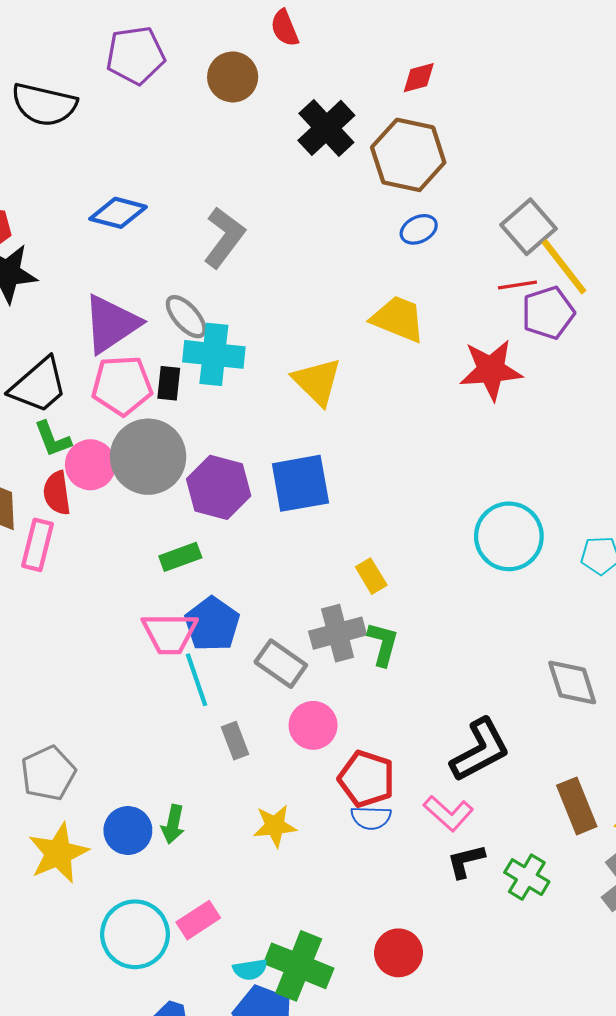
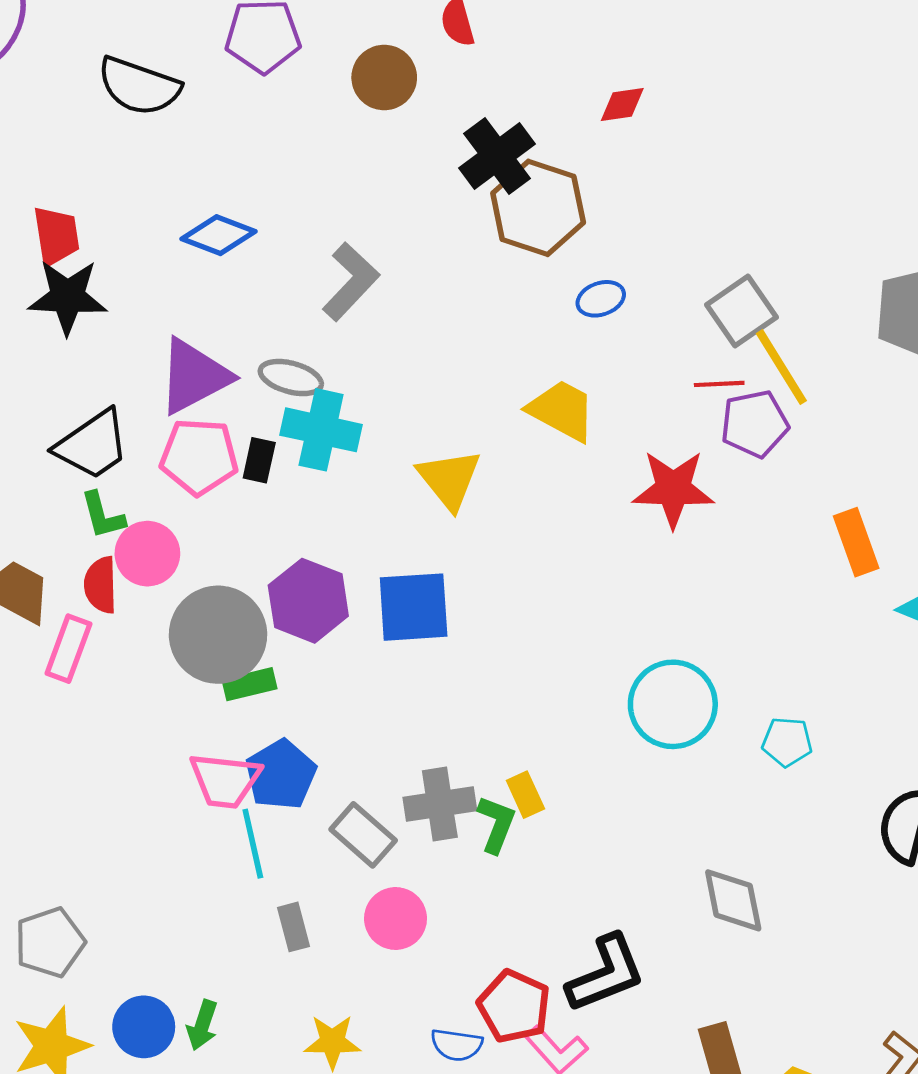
brown hexagon: (408, 155) -> (538, 208), moved
gray ellipse: (186, 317) -> (291, 378), turned -39
gray circle: (148, 457) -> (218, 635), moved
yellow rectangle: (371, 576) -> (525, 795), moved
red pentagon: (367, 779) -> (514, 1006), moved

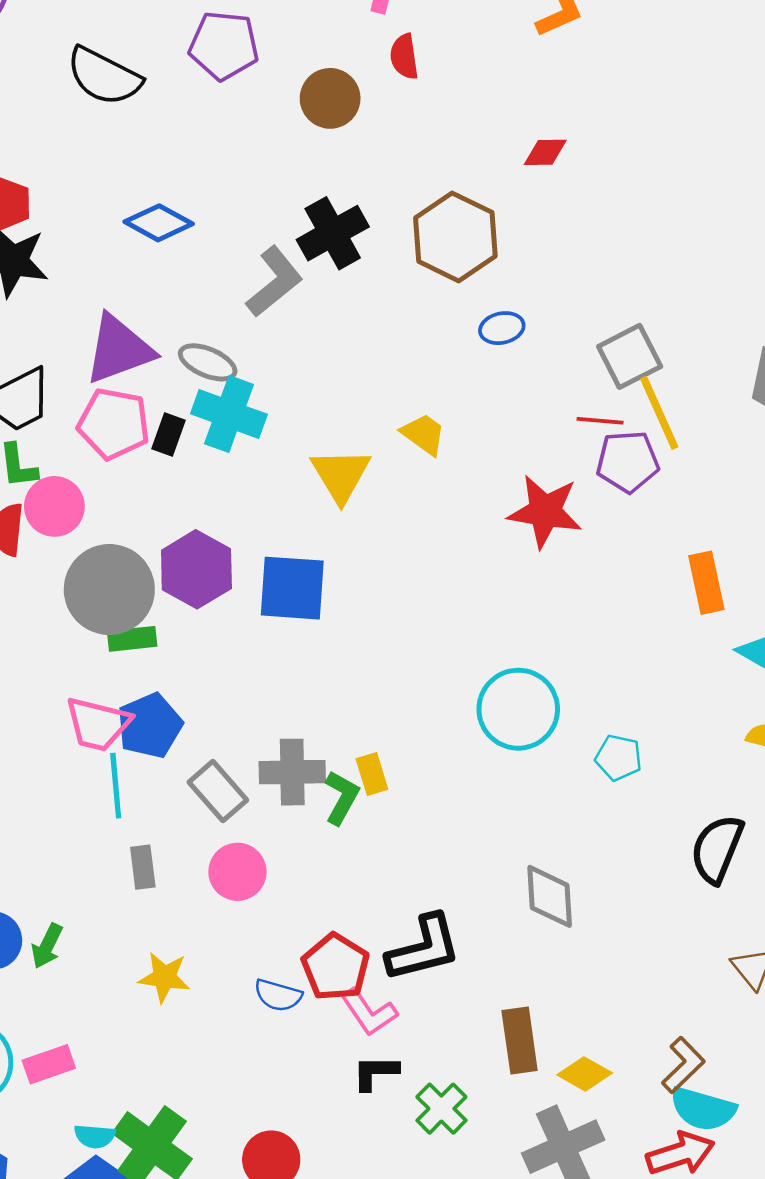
black cross: (497, 156) -> (333, 233), moved
yellow trapezoid: (562, 410) -> (424, 434), moved, size x0.7

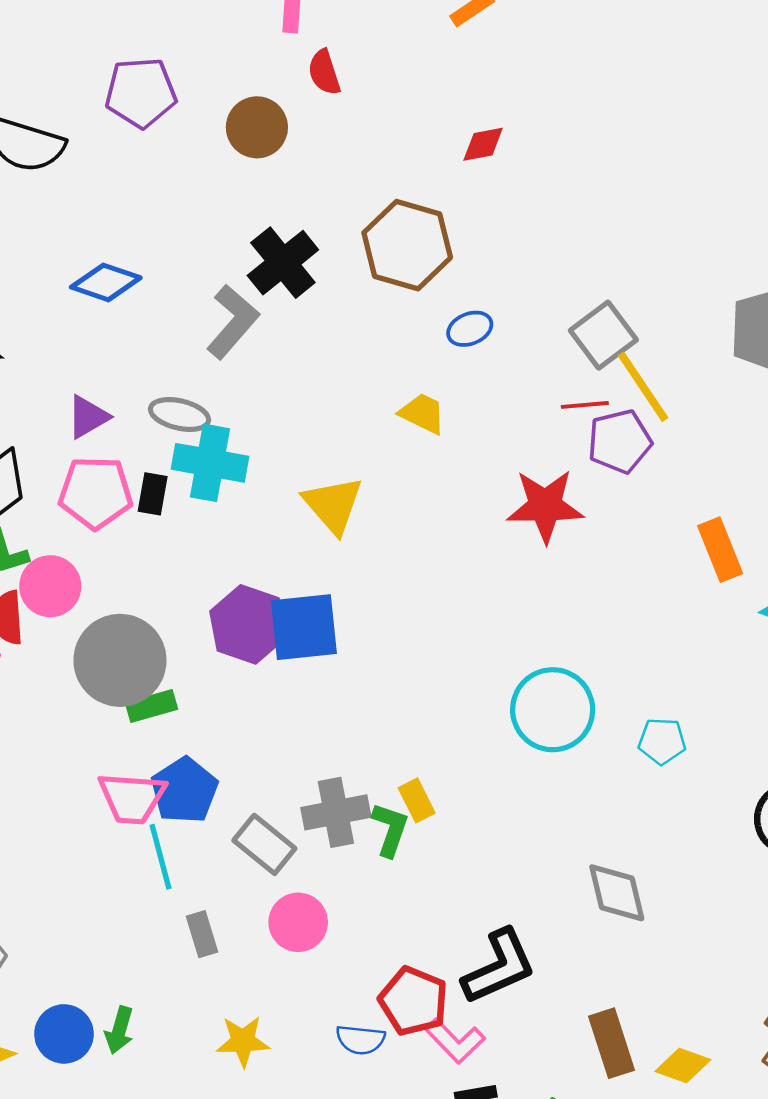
purple triangle: (119, 349) -> (88, 417), size x0.6
yellow trapezoid: (424, 434) -> (423, 413), moved
purple hexagon: (196, 569) -> (248, 624), moved

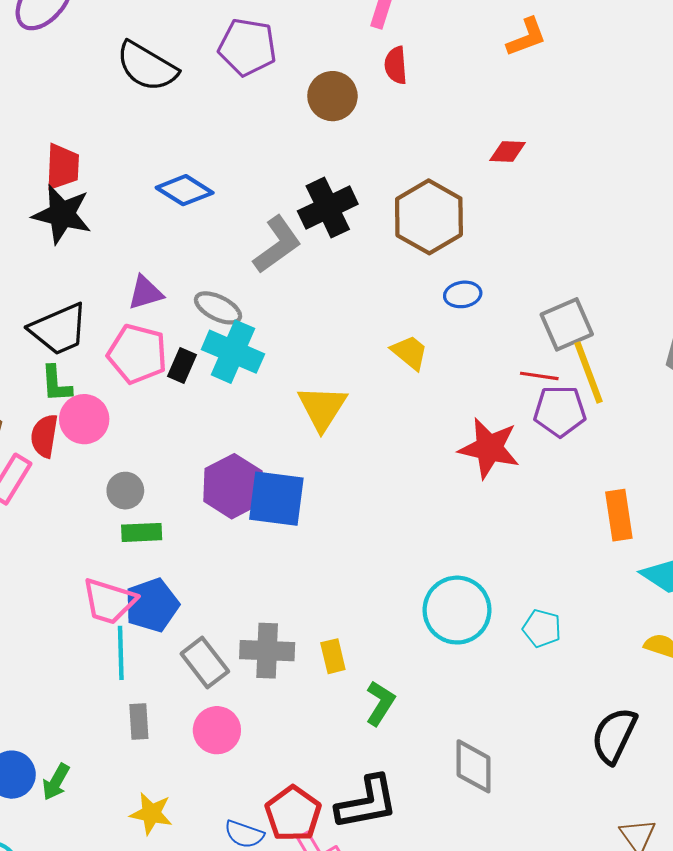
gray circle: (120, 660) -> (125, 491), size x0.5
cyan pentagon: (662, 741) -> (542, 628), moved
green L-shape: (390, 829) -> (380, 703), moved

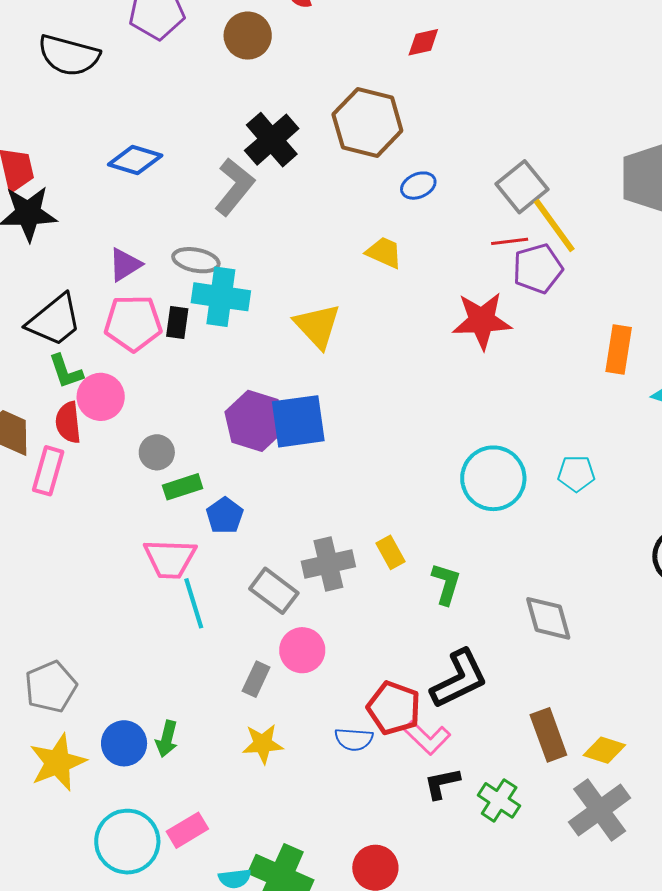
orange rectangle: (619, 515) -> (619, 349), turned 33
blue pentagon: (152, 605) -> (225, 516), moved, size x0.7
gray rectangle: (139, 722) -> (256, 679), moved, turned 44

